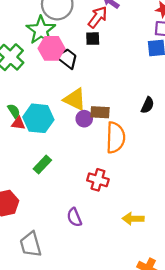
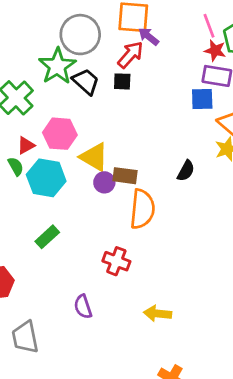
pink hexagon: (52, 48) -> (60, 134), moved
black trapezoid: (67, 58) -> (86, 82), moved
red triangle: (18, 123) -> (26, 145), moved, turned -40

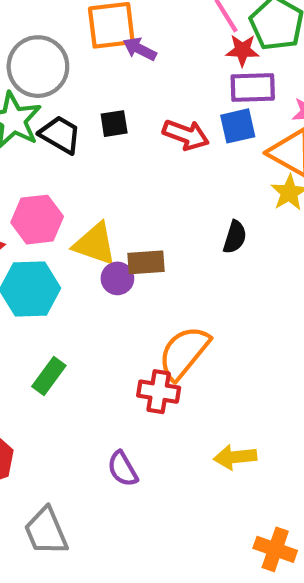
red arrow: (130, 55) -> (186, 135), moved, turned 80
orange semicircle: (142, 209) -> (184, 353), moved, turned -135

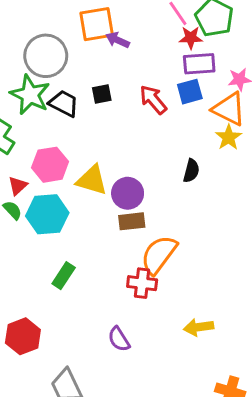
red arrow: (186, 135) -> (153, 100), turned -148
brown rectangle: (146, 262) -> (132, 221), moved
purple circle: (117, 278) -> (128, 193), moved, size x1.4

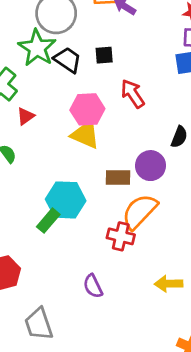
red arrow: (153, 100) -> (133, 94), moved
pink hexagon: (50, 165) -> (87, 109), moved
red triangle: (18, 186) -> (26, 116), moved
purple circle: (128, 193) -> (150, 166), moved
cyan hexagon: (47, 214) -> (66, 200), moved

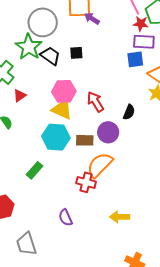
red arrow: (133, 94) -> (95, 102), moved
cyan hexagon: (66, 200) -> (56, 137), moved

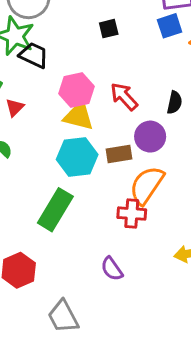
black square: (76, 53) -> (109, 29), moved
black trapezoid: (50, 56) -> (34, 55), moved
green rectangle: (34, 170) -> (55, 210), size x1.6

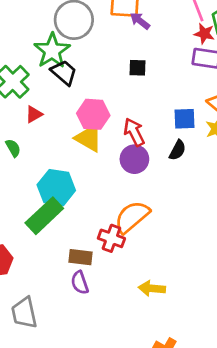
blue square: (170, 26) -> (185, 119), moved
purple circle: (150, 137) -> (134, 159), moved
brown rectangle: (119, 154) -> (81, 257), moved
cyan hexagon: (77, 157) -> (56, 188), moved

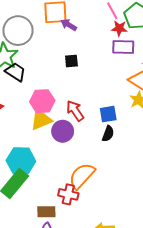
blue square: (185, 119) -> (108, 114), moved
yellow triangle: (89, 138) -> (41, 120), turned -45
black semicircle: (178, 150) -> (108, 134), moved
purple circle: (134, 159) -> (63, 131), moved

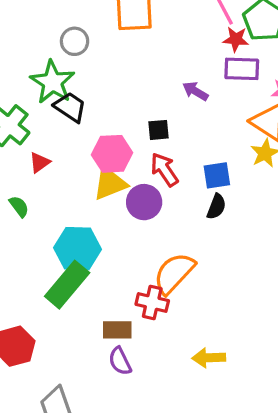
purple arrow: (69, 25) -> (195, 91), moved
gray circle: (18, 31) -> (75, 41), size x0.6
black square: (71, 61) -> (159, 130), moved

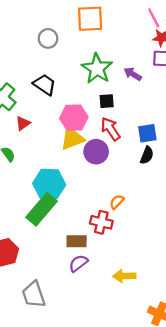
green star: (52, 82) -> (97, 69), moved
orange semicircle: (174, 273) -> (117, 202), size x0.5
yellow arrow: (209, 358) -> (124, 276), moved
purple semicircle: (120, 361) -> (78, 263), turned 78

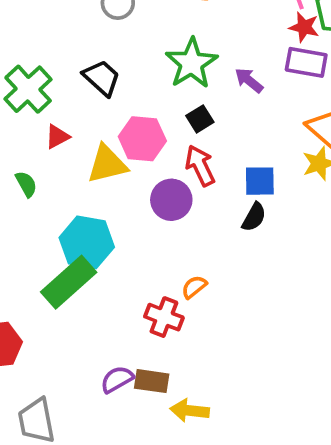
black square: (107, 101) -> (200, 119), turned -35
yellow triangle: (72, 138) -> (107, 164), moved
brown rectangle: (77, 241) -> (152, 381), moved

